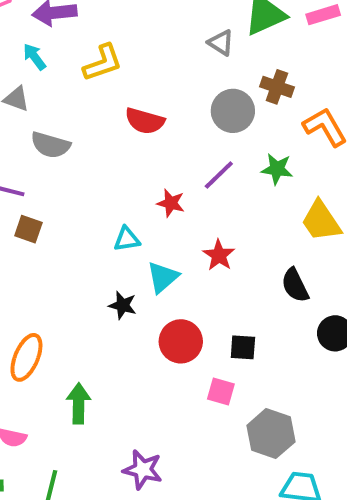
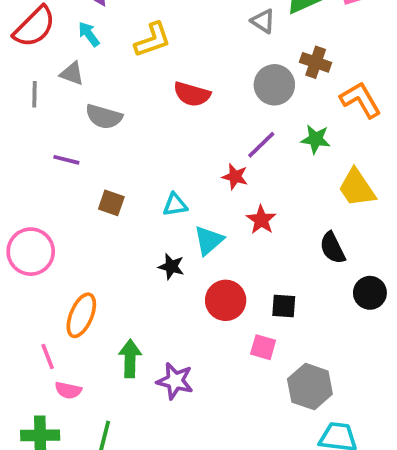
red star: (171, 203) -> (235, 177), moved
brown square: (28, 229) -> (111, 203), moved
purple star: (143, 470) -> (175, 381), moved

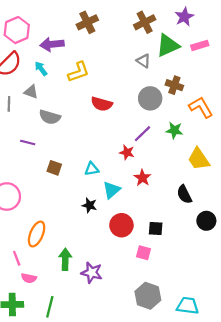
gray hexagon: (310, 387) -> (148, 296), moved

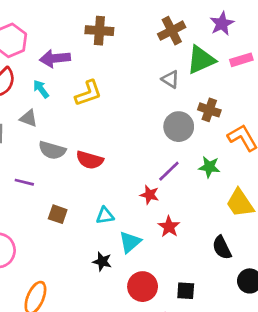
brown cross: (87, 22) -> (99, 31), turned 30
red semicircle: (102, 104) -> (90, 160), moved

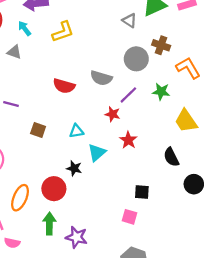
gray semicircle: (52, 150) -> (101, 78), moved
red circle: (143, 287) -> (54, 189), moved

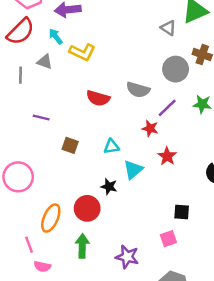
yellow L-shape: (63, 32) -> (82, 52), moved, turned 45
pink square: (130, 217) -> (168, 239), turned -35
purple star: (76, 237) -> (127, 257), moved

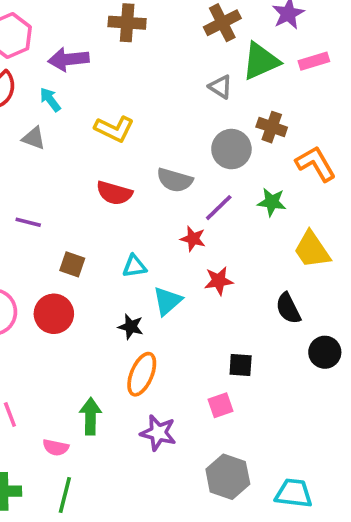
yellow L-shape: (82, 52) -> (114, 129), moved
red star: (167, 156) -> (219, 281), turned 30
red circle: (87, 208) -> (54, 314), moved
orange ellipse: (51, 218) -> (142, 374), moved
pink semicircle: (42, 266) -> (56, 447), moved

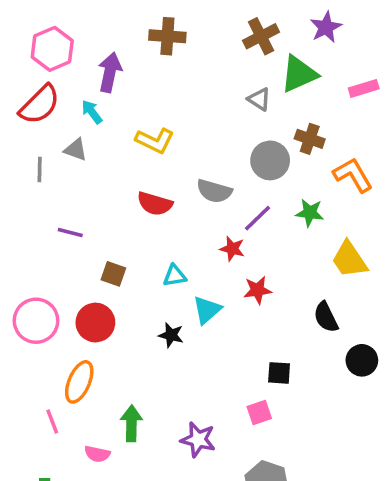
purple arrow: (69, 59) -> (110, 72), turned 108
pink rectangle: (314, 61) -> (364, 88), moved
orange ellipse: (142, 374) -> (79, 382), moved

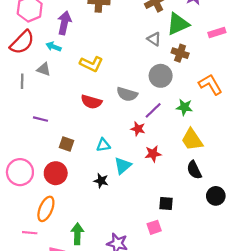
cyan arrow: (92, 112) -> (53, 47), turned -32
brown cross: (310, 139) -> (180, 53), moved
yellow trapezoid: (349, 259) -> (192, 140), moved
pink line: (52, 422) -> (30, 233), turned -64

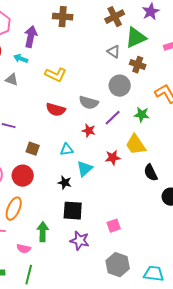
red star: (138, 129) -> (89, 131), moved
yellow trapezoid: (192, 140) -> (136, 145), moved
black square: (166, 203) -> (73, 211), moved, size x1.5

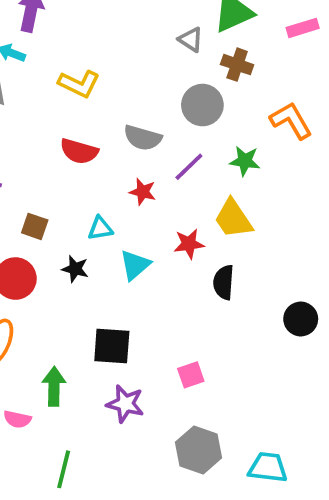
black semicircle: (151, 173) -> (224, 282), moved, turned 30
black star: (65, 183) -> (75, 269), moved
green line: (29, 275) -> (64, 469), moved

